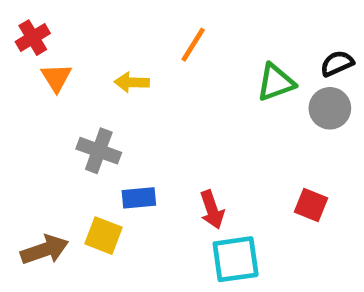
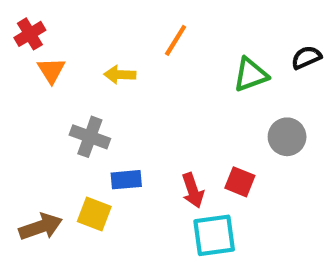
gray circle: (330, 108) -> (287, 137), moved
red square: (311, 205) -> (240, 182), moved

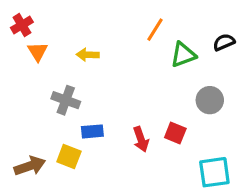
orange line: (176, 40) -> (155, 30), moved
cyan square: (214, 235) -> (214, 172), moved

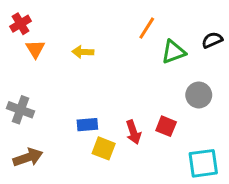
gray cross: (66, 100) -> (20, 110), moved
yellow square: (69, 156) -> (104, 148), moved

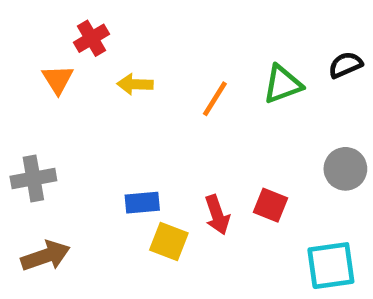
red cross: (20, 24) -> (91, 38), moved
orange line: (147, 28) -> (215, 99), moved
gray circle: (199, 95) -> (345, 169), moved
gray cross: (20, 110) -> (33, 179), turned -30

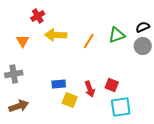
orange triangle: (58, 79) -> (23, 41), moved
yellow arrow: (135, 84) -> (56, 35), size x1.5
gray circle: (345, 169) -> (143, 46), moved
cyan square: (331, 266) -> (121, 107), moved

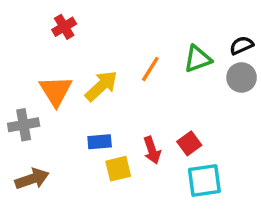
yellow arrow: (56, 35) -> (101, 86), moved, turned 135
orange triangle: (23, 41) -> (56, 91), moved, size x1.5
red square: (112, 85) -> (189, 143), turned 32
yellow square: (70, 100) -> (118, 169), turned -35

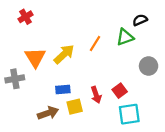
red cross: (64, 27) -> (25, 17), moved
black semicircle: (242, 45) -> (140, 20), moved
gray circle: (242, 77) -> (149, 66), moved
brown arrow: (32, 179) -> (48, 113), moved

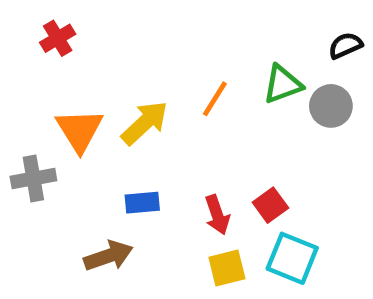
black semicircle: (140, 20) -> (345, 46), moved
gray circle: (149, 66) -> (331, 106), moved
yellow square: (75, 107) -> (227, 268), moved
cyan square: (129, 114) -> (292, 258), turned 30

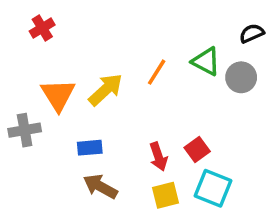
green triangle: (283, 84) -> (206, 61), turned 48
blue rectangle: (142, 203) -> (90, 148), moved
brown arrow: (108, 256) -> (100, 186), moved, turned -132

